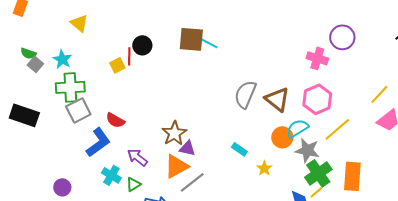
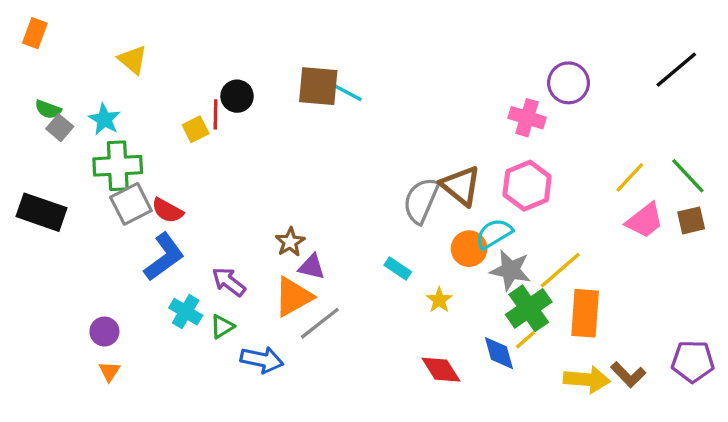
gray semicircle: (245, 94) -> (421, 201), moved
red semicircle: (115, 120) -> (167, 211), moved
yellow line: (337, 129) -> (560, 270), moved
brown star: (174, 133) -> (290, 242), size x0.7

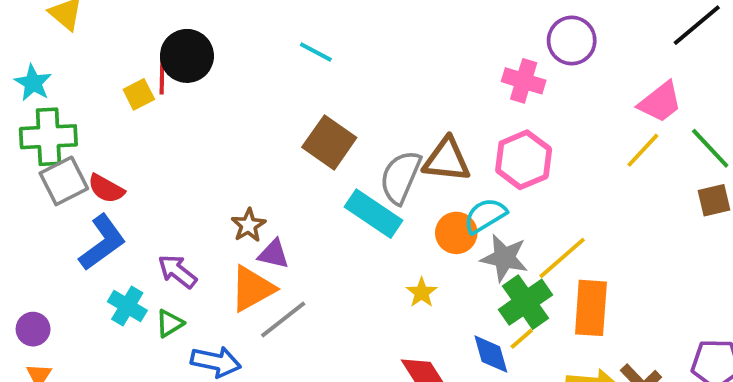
brown square: (318, 86) -> (329, 142), moved, turned 30
black circle: (237, 96) -> (187, 56), size x1.4
brown triangle: (461, 186) -> (447, 160), turned -33
pink trapezoid: (645, 220) -> (660, 102), moved
cyan rectangle: (398, 269) -> (374, 214), moved, size x1.8

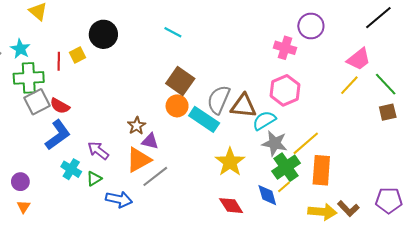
red line: (162, 77) -> (59, 61), moved
brown triangle: (447, 160) -> (243, 106), moved
orange circle: (456, 233) -> (177, 106), moved
yellow star: (422, 293) -> (230, 162), size x1.8

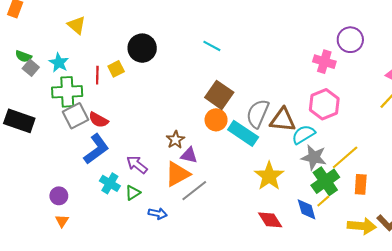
orange rectangle: (321, 170) -> (361, 184), size x0.7
blue arrow: (119, 199) -> (158, 214), size x0.7

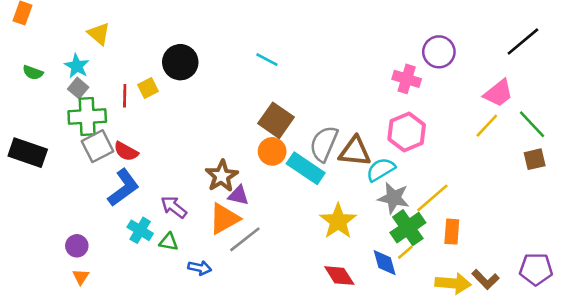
cyan star: (59, 63) -> (77, 66), moved
gray square: (31, 68) -> (78, 88), moved
brown star: (175, 140) -> (222, 176), size x1.4
green triangle: (133, 193) -> (169, 242), turned 42

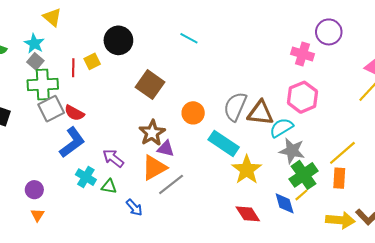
brown square: (276, 120) -> (150, 85), moved
cyan rectangle: (306, 168) -> (224, 143), moved
yellow line: (432, 198) -> (342, 153), moved
blue arrow: (200, 268) -> (134, 208), turned 36

